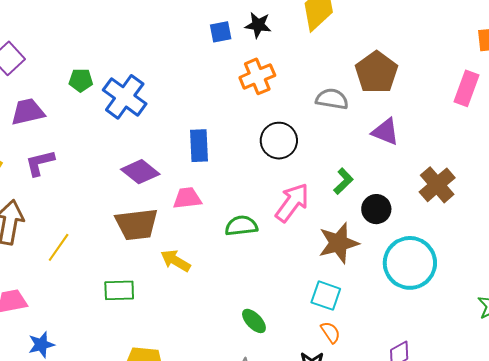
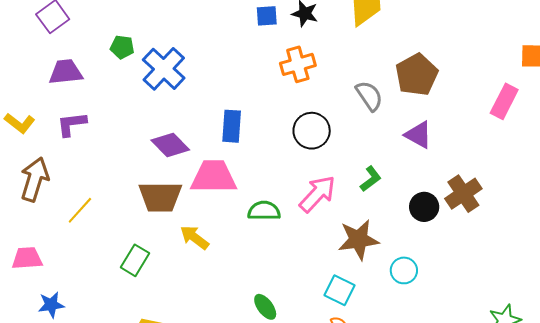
gray semicircle: (332, 99) -> (369, 96), turned 40
pink trapezoid: (187, 198) -> (214, 177), size x1.6
black circle: (376, 209) -> (424, 207), moved
cyan circle: (410, 263) -> (404, 270), moved, size x0.5
green rectangle: (119, 290) -> (135, 260), turned -64

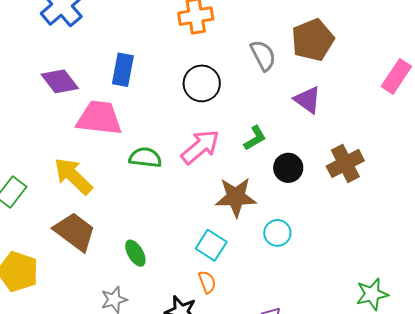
brown trapezoid: (160, 197) -> (75, 232), moved, turned -150
black circle: (424, 207) -> (288, 168), moved
yellow arrow: (194, 237) -> (73, 176), size x1.4

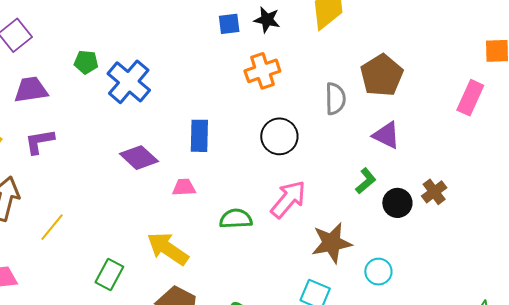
gray semicircle: (263, 55) -> (335, 99), turned 36
pink trapezoid: (99, 118) -> (184, 187), size x0.5
green L-shape: (255, 138) -> (366, 181), moved
brown cross: (345, 163) -> (434, 192), size x0.7
black circle: (288, 168) -> (397, 203), moved

